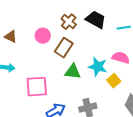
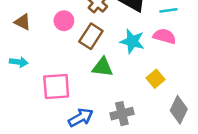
pink semicircle: (121, 58) -> (165, 36), moved
cyan star: (98, 67) -> (132, 41), moved

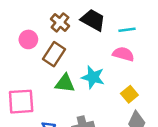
cyan star: (132, 41) -> (93, 77), moved
yellow square: (155, 79) -> (129, 94), moved

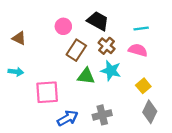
black trapezoid: (93, 20) -> (98, 21), moved
brown cross: (60, 22) -> (107, 46), moved
pink circle: (28, 39) -> (63, 26), moved

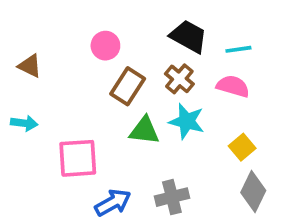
black trapezoid: (98, 21) -> (189, 36), moved

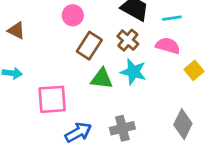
yellow square: (242, 147) -> (194, 70), moved

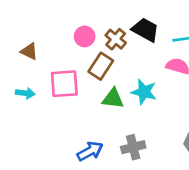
brown cross: (128, 40) -> (116, 39), moved
pink square: (52, 99) -> (64, 84), moved

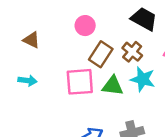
brown cross: (116, 39) -> (132, 52), moved
pink square: (64, 84) -> (80, 82), moved

